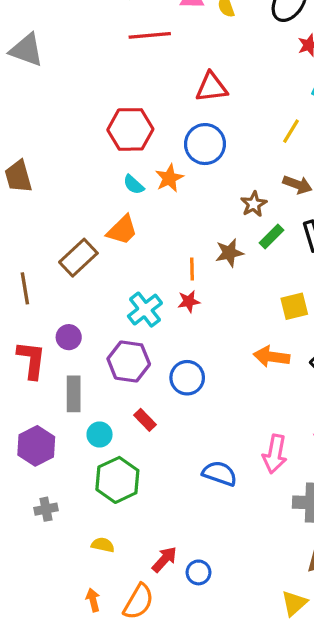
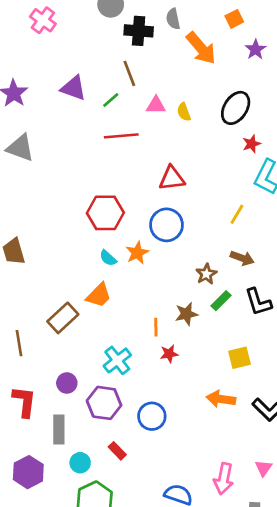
red star: (189, 301) -> (169, 354), moved
purple circle: (69, 337) -> (67, 383), moved

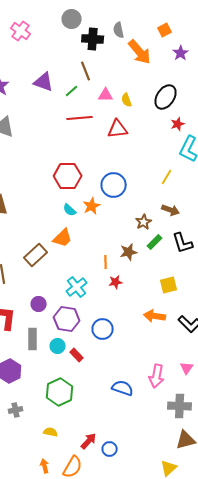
red triangle: (172, 178) -> (118, 129), moved
cyan circle: (80, 463) -> (58, 346), moved

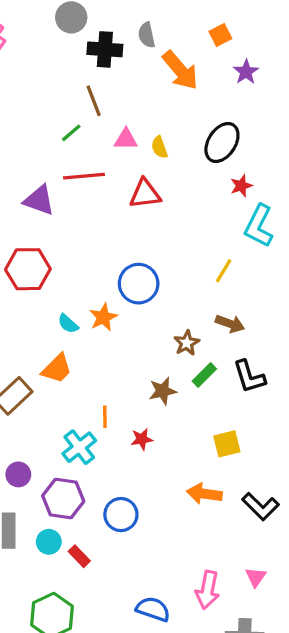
purple triangle: (44, 82) -> (39, 200), moved
red hexagon: (68, 176) -> (28, 269), moved
orange line: (106, 262) -> (105, 417), moved

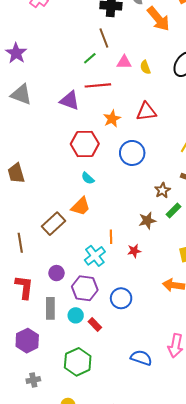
red triangle: (145, 194) -> (146, 112), moved
red hexagon: (28, 269) -> (85, 144), moved
orange star: (103, 317) -> (112, 119), moved

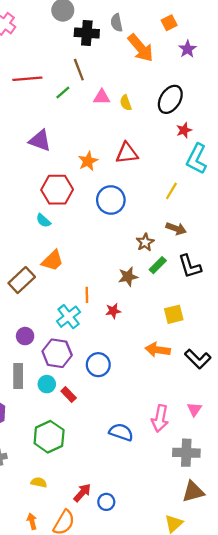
red line: (98, 85) -> (27, 79), moved
cyan semicircle: (88, 178) -> (43, 221), moved

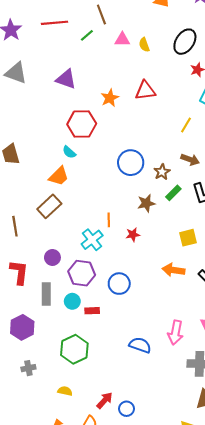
blue circle: (111, 200) -> (131, 163), moved
orange trapezoid: (53, 261) -> (59, 176), moved
red rectangle: (69, 394) -> (92, 311), turned -48

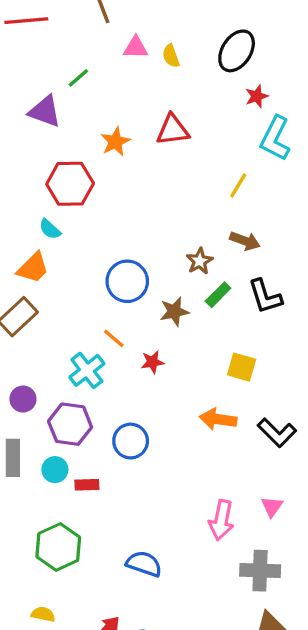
green line: (87, 35) -> (78, 78), moved
blue circle: (131, 163) -> (127, 281), moved
orange line: (109, 220) -> (114, 338), turned -48
yellow square: (188, 238) -> (242, 367), turned 30
blue semicircle: (140, 345) -> (144, 564), moved

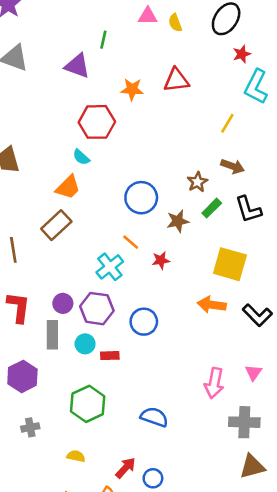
green line: (78, 78) -> (103, 40), turned -36
orange star: (115, 142) -> (132, 89), turned 30
yellow square: (242, 367) -> (230, 264), size x1.5
purple circle: (23, 399) -> (63, 303), moved

